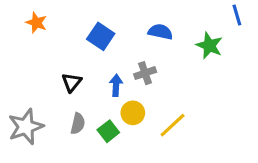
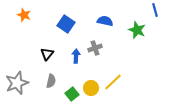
yellow circle: (133, 113) -> (91, 88), moved
green square: (108, 131) -> (72, 94), moved

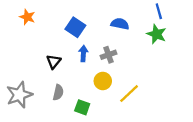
blue line: (155, 10) -> (159, 11), moved
blue arrow: (76, 56) -> (83, 54), moved
yellow circle: (91, 88) -> (103, 81), moved
green square: (72, 94) -> (82, 107), turned -32

